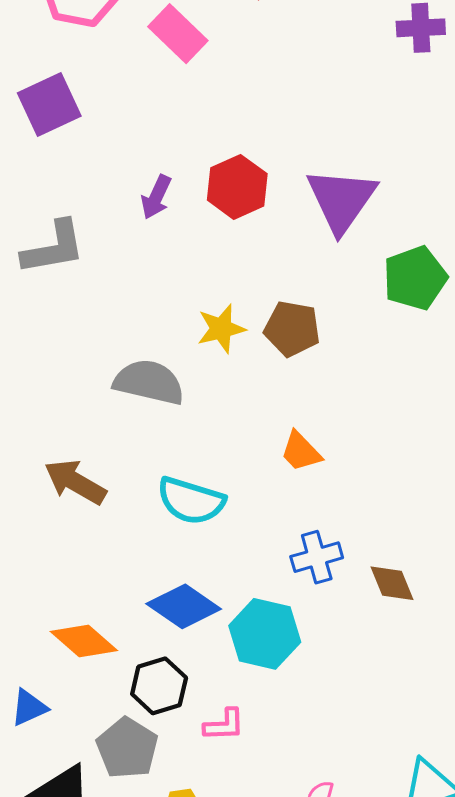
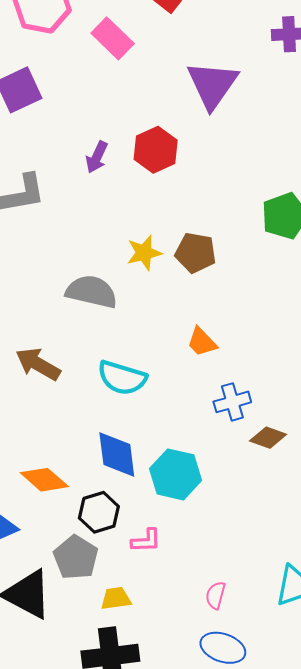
purple triangle: (341, 200) -> (212, 85), moved
blue cross: (317, 557) -> (232, 402), moved
brown diamond: (392, 583) -> (268, 438), turned -48
blue diamond: (184, 606) -> (117, 454), turned 48

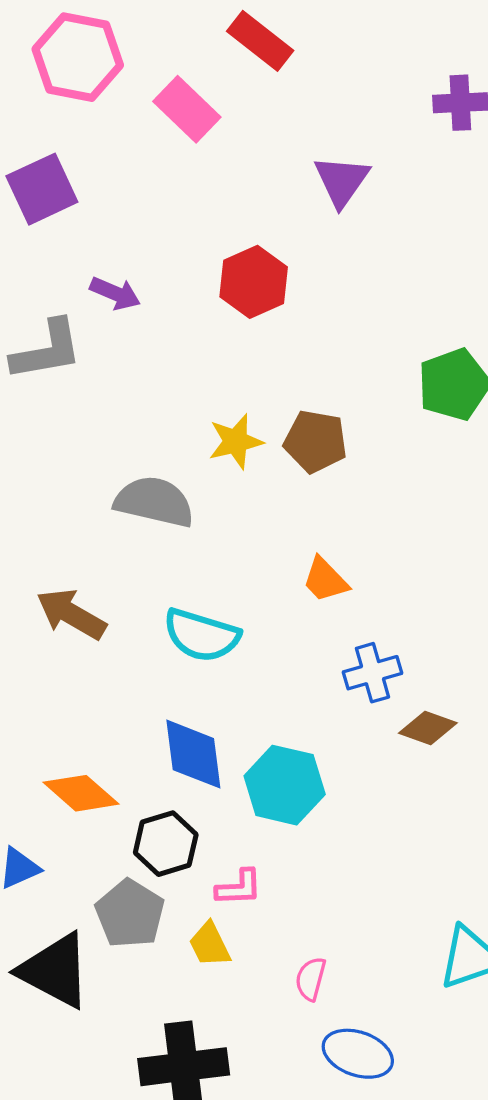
purple triangle: (212, 85) -> (342, 181), size x0.7
purple arrow: (97, 157) -> (115, 293), moved, turned -92
pink semicircle: (216, 595) -> (311, 979), moved
yellow trapezoid: (116, 598) -> (210, 945), moved, turned -108

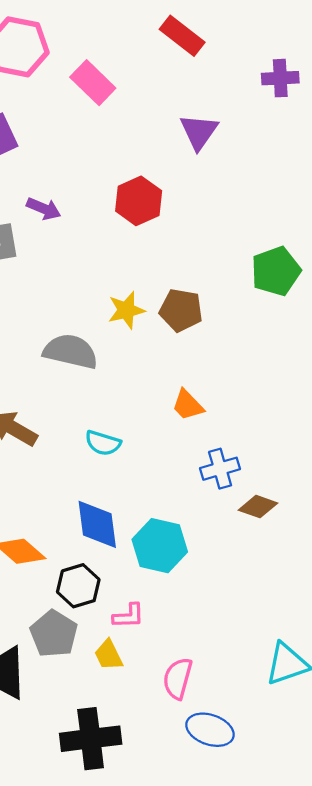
red rectangle: (260, 41) -> (182, 36), moved
cyan semicircle: (201, 635) -> (103, 443), size x0.7
pink semicircle: (311, 979) -> (178, 678), size x1.4

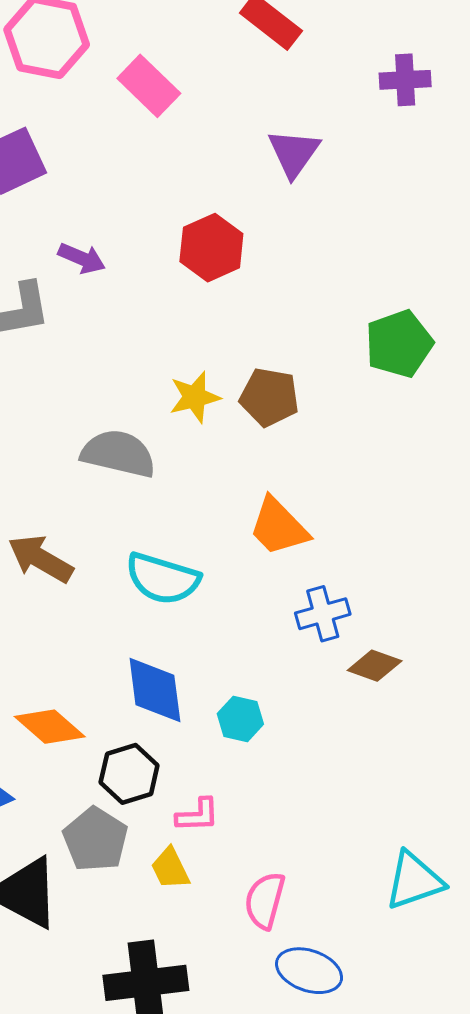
orange trapezoid: (188, 405) -> (279, 527), size x1.4
cyan semicircle: (103, 443) -> (163, 579), size x1.5
cyan hexagon: (160, 546) -> (240, 719), size x0.6

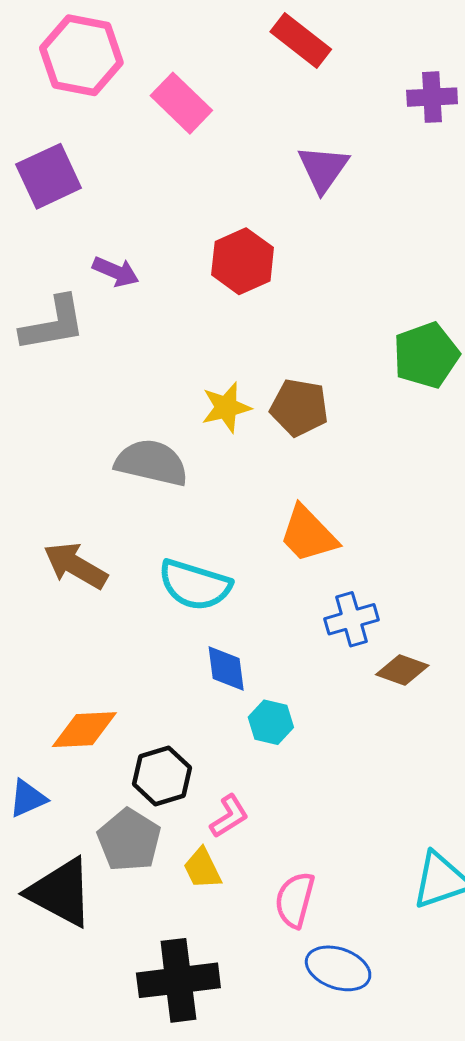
blue diamond: (155, 690) -> (226, 669), moved, size x0.7
orange diamond: (50, 727) -> (84, 730), turned -44
pink L-shape: (198, 815) -> (229, 816), turned -30

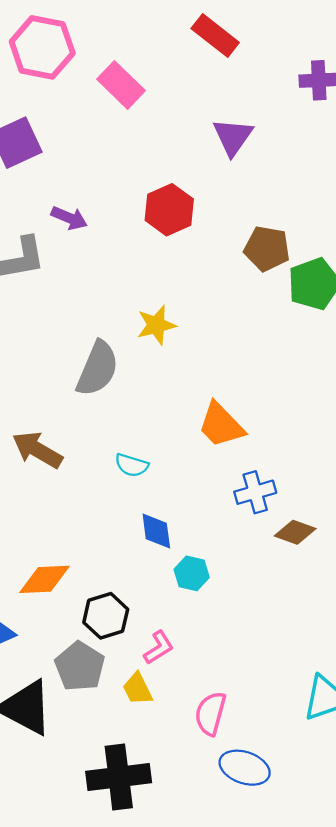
brown pentagon: (299, 407) -> (267, 249), moved
gray semicircle: (152, 463) -> (97, 369), turned 100
cyan semicircle: (195, 585) -> (132, 465), size x0.6

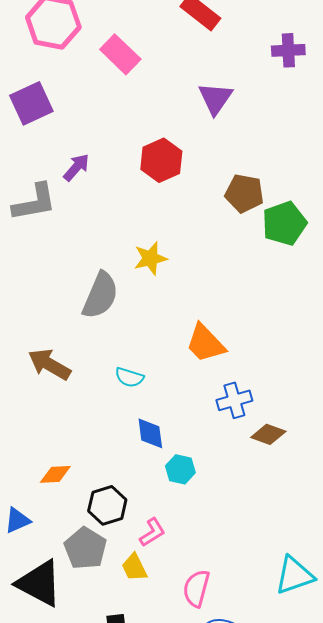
purple arrow: (69, 218) -> (76, 167), turned -72
orange diamond: (44, 579) -> (55, 474), size x0.7

